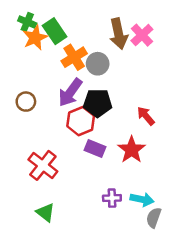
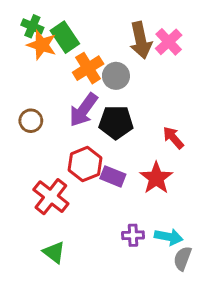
orange star: (35, 38) -> (42, 45), turned -30
red hexagon: (81, 121) -> (85, 164), moved

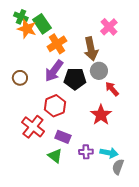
brown arrow: (141, 40) -> (91, 49), moved
gray circle: (116, 76) -> (99, 71), moved
purple rectangle: (113, 176) -> (63, 137), moved
green triangle: (54, 252) -> (55, 156), moved

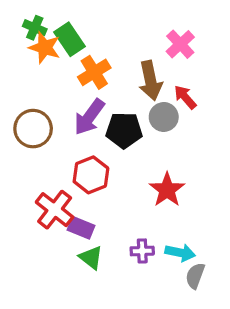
brown circle: (20, 78) -> (33, 129), size x1.5
red arrow: (112, 89) -> (185, 97), moved
purple rectangle: (63, 137) -> (81, 228), moved

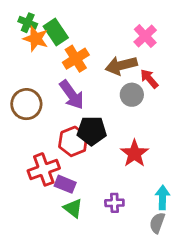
brown arrow: (150, 81) -> (121, 65), turned 88
purple arrow: (89, 117) -> (72, 95), turned -72
black pentagon: (124, 130) -> (92, 131), moved
red cross: (55, 210) -> (44, 169), turned 32
cyan arrow: (180, 253) -> (163, 198), moved, turned -100

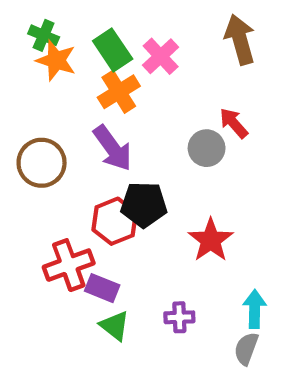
green rectangle: (56, 32) -> (113, 50), moved
pink cross: (145, 36) -> (161, 56), moved
brown arrow: (121, 65) -> (240, 40), moved, turned 88

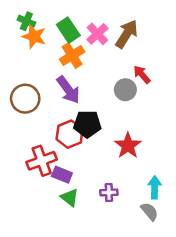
brown arrow: (240, 40) -> (127, 34), moved, turned 48
gray semicircle: (246, 349) -> (149, 211), turned 120

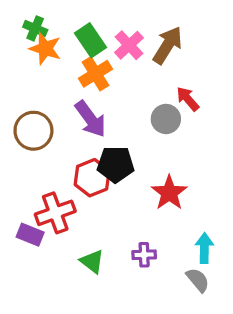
purple rectangle: (62, 175) -> (30, 235), moved

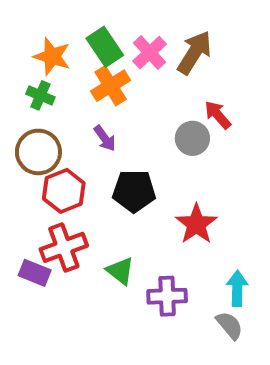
green cross: (35, 28) -> (40, 95), moved
purple arrow: (90, 119) -> (105, 138), size x0.6
red hexagon: (92, 178) -> (64, 191), moved
purple cross: (144, 255) -> (167, 296), size x1.4
green triangle: (92, 261) -> (120, 271), moved

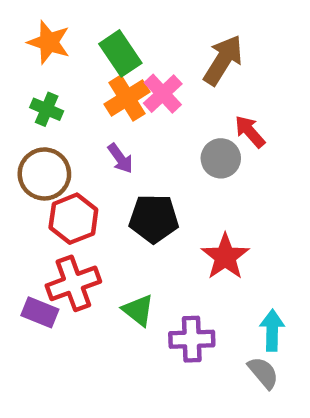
pink cross: (150, 53) -> (163, 94), moved
orange star: (52, 56) -> (49, 42), moved

